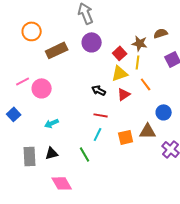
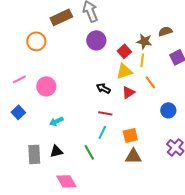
orange circle: (32, 31) -> (36, 41), moved
brown rectangle: (57, 50) -> (61, 17), moved
pink line: (23, 81) -> (19, 79), moved
brown triangle: (148, 131) -> (133, 156), moved

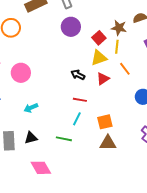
green line: (89, 152) -> (64, 139), turned -49

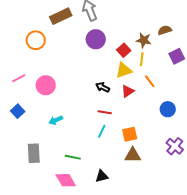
black triangle: (31, 138) -> (102, 176), moved
green line: (64, 139) -> (73, 157), moved

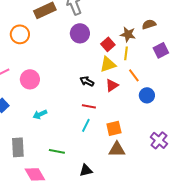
blue circle: (168, 109) -> (147, 95), moved
pink diamond: (66, 180) -> (35, 174), moved

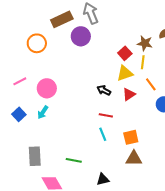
purple circle: (80, 33) -> (81, 36), moved
cyan arrow: (40, 114) -> (43, 112), moved, turned -32
cyan line: (86, 125) -> (103, 134), turned -48

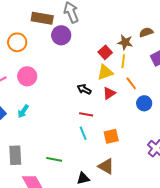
brown rectangle: (62, 19) -> (42, 18), turned 35
pink circle: (47, 88) -> (27, 76), moved
brown triangle: (134, 158) -> (106, 166), moved, turned 30

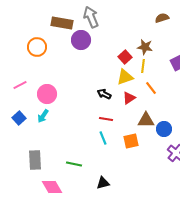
brown semicircle: (146, 32) -> (162, 18), moved
pink circle: (27, 76) -> (47, 94), moved
blue circle: (144, 103) -> (164, 129), moved
brown triangle: (106, 166) -> (146, 120), moved, turned -30

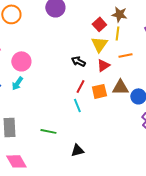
yellow triangle: (125, 77) -> (99, 44), turned -36
orange line: (151, 88) -> (125, 55), turned -64
red line: (106, 119) -> (80, 86), turned -72
orange square: (131, 141) -> (99, 91), moved
pink diamond: (52, 187) -> (16, 161), moved

